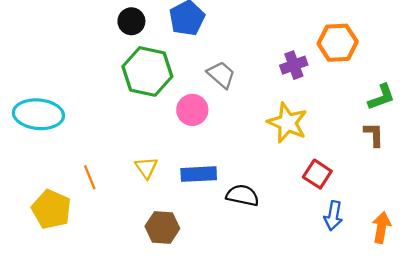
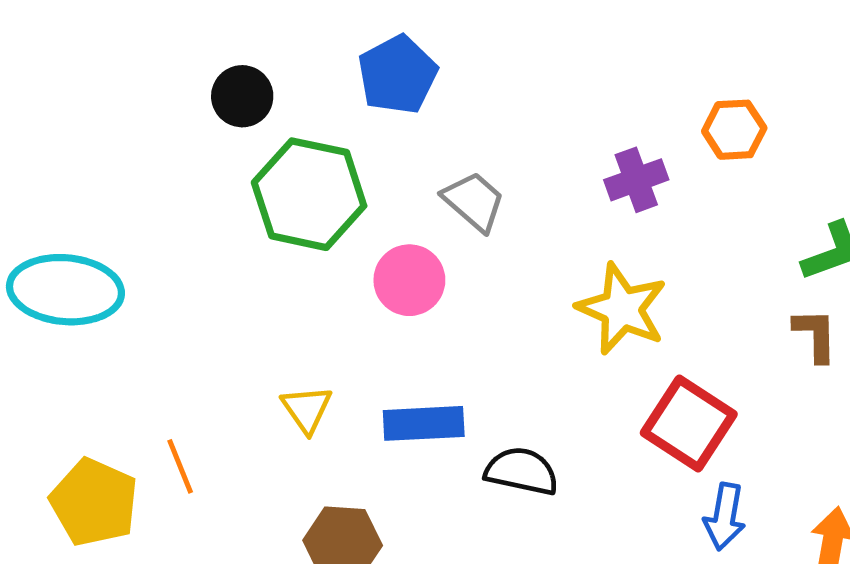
black circle: (131, 21) -> (242, 96), moved
orange hexagon: (338, 43) -> (734, 130), size x0.7
red square: (317, 174) -> (689, 423), size x1.4
orange line: (90, 177) -> (180, 466), moved

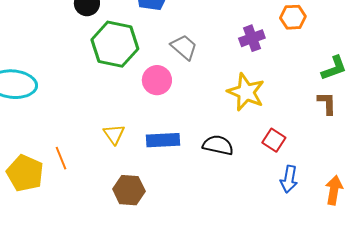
red square: (689, 423) -> (274, 140), size x0.6
black semicircle: (522, 471) -> (218, 145), moved

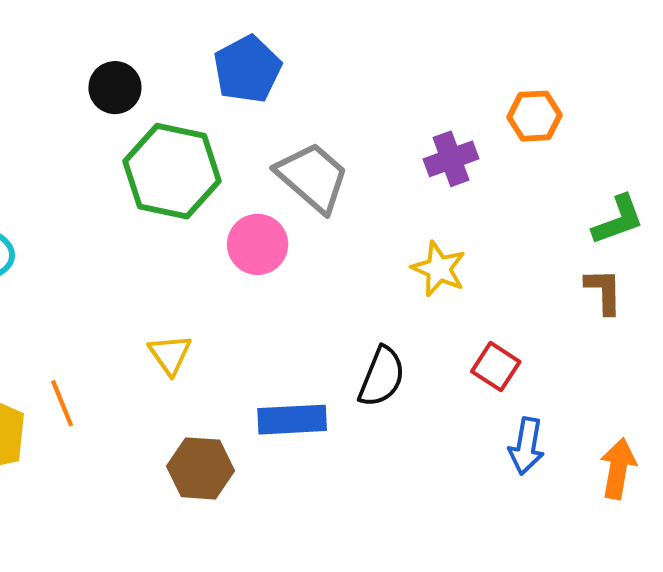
gray trapezoid: (184, 47) -> (313, 177), size x1.4
yellow star: (246, 92) -> (439, 269), size x0.7
blue rectangle: (163, 140) -> (292, 420), moved
black semicircle: (218, 145) -> (382, 377), turned 100

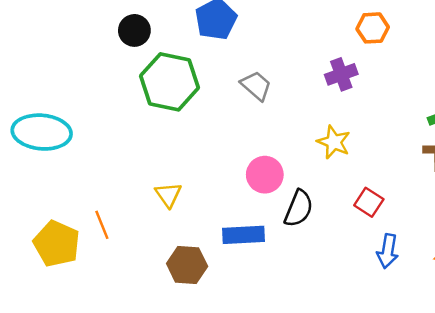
orange hexagon: (535, 116) -> (373, 28), moved
gray trapezoid: (313, 177) -> (256, 86), size x0.7
pink circle: (258, 244) -> (265, 175), moved

